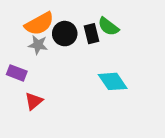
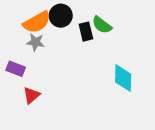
black circle: (65, 34) -> (61, 16), moved
cyan diamond: (113, 81) -> (123, 78), moved, turned 36

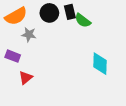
orange semicircle: (37, 22) -> (16, 16), moved
black rectangle: (86, 32) -> (70, 12), moved

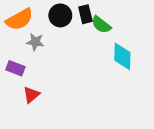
cyan diamond: (100, 64) -> (122, 56), moved

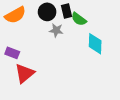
gray star: (35, 42) -> (56, 30), moved
red triangle: (31, 95) -> (25, 73), size x1.5

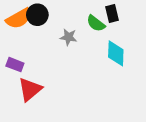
black rectangle: (67, 11) -> (112, 13), moved
black circle: (47, 12) -> (37, 15), moved

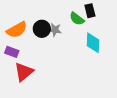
black circle: (37, 15) -> (42, 29), moved
orange semicircle: (19, 18) -> (17, 30), moved

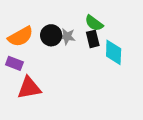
black rectangle: (90, 11) -> (93, 39), moved
red triangle: (24, 72) -> (29, 88), turned 30

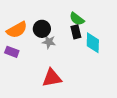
gray star: (67, 37) -> (49, 42), moved
red triangle: (29, 88) -> (52, 78), moved

